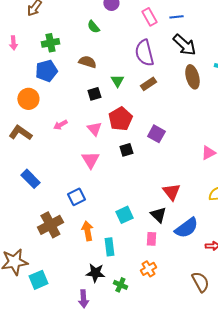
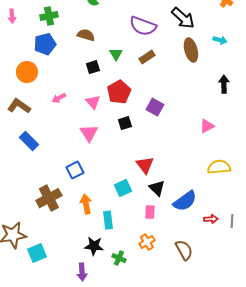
purple semicircle: (144, 53) -> (143, 26), turned -56
blue rectangle: (30, 179) -> (29, 141), moved
red triangle: (171, 192) -> (145, 165), moved
brown semicircle: (200, 282) -> (184, 250), moved

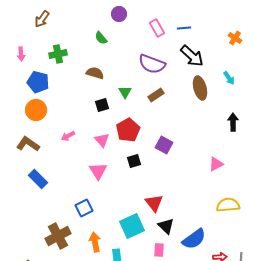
cyan arrow: (220, 40) -> (229, 78), turned 40
blue pentagon: (45, 44) -> (38, 82), moved, turned 30
cyan square: (123, 188) -> (132, 226), size x1.4

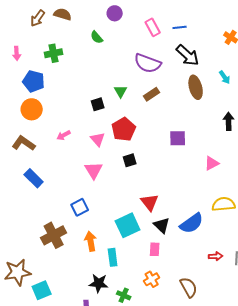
brown semicircle: (95, 73) -> (63, 14), moved
purple square: (164, 145) -> (178, 138), moved, turned -30
blue semicircle: (194, 239) -> (192, 223), moved

